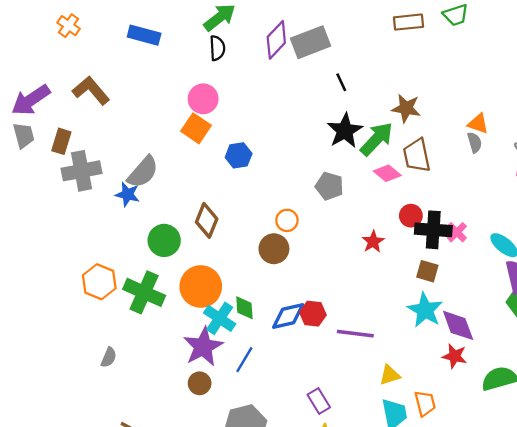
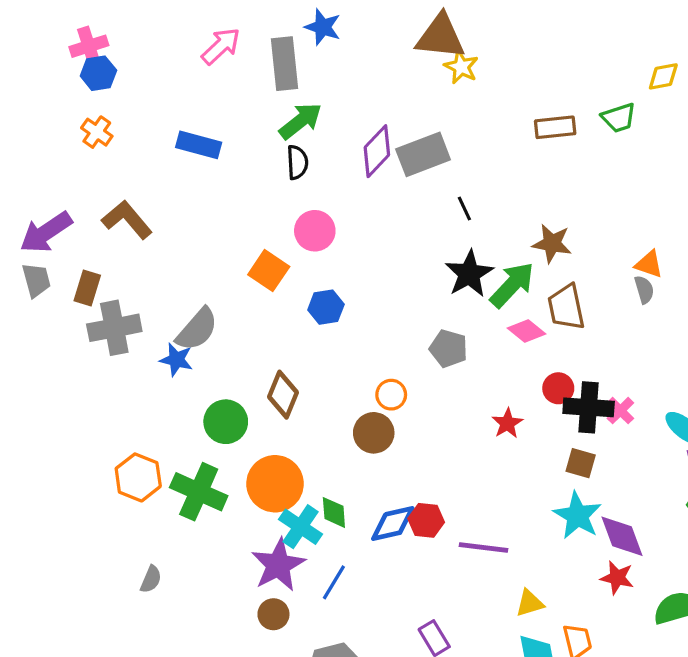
pink circle: (203, 99) -> (315, 231), moved

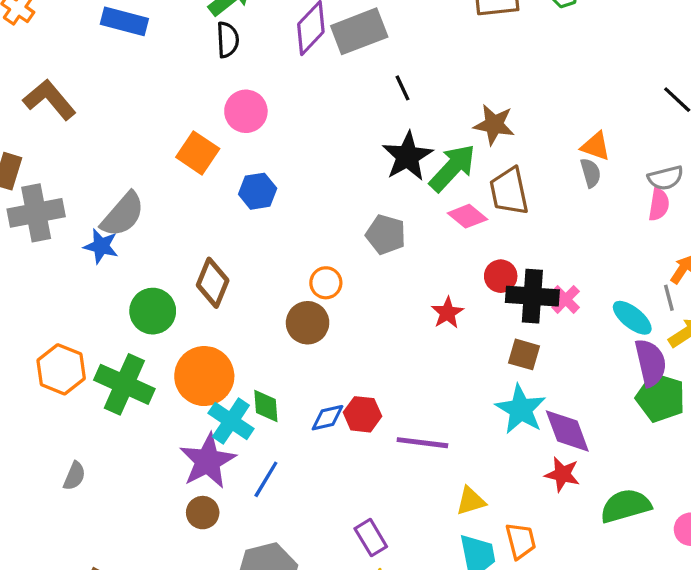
blue diamond: (393, 524) -> (328, 418), size x0.7

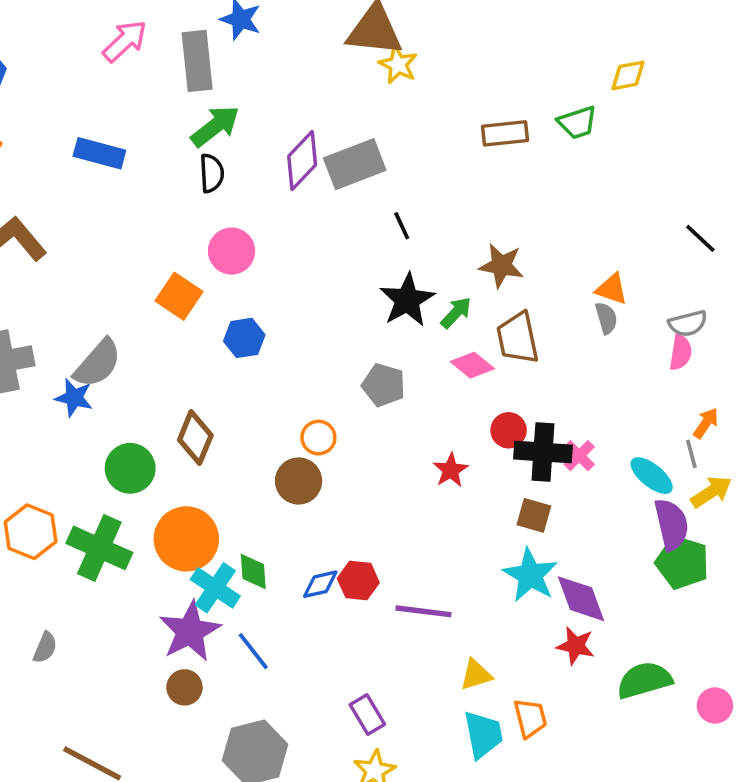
green arrow: (452, 168) -> (456, 313), size x0.6
blue line: (266, 479) -> (253, 651), turned -69

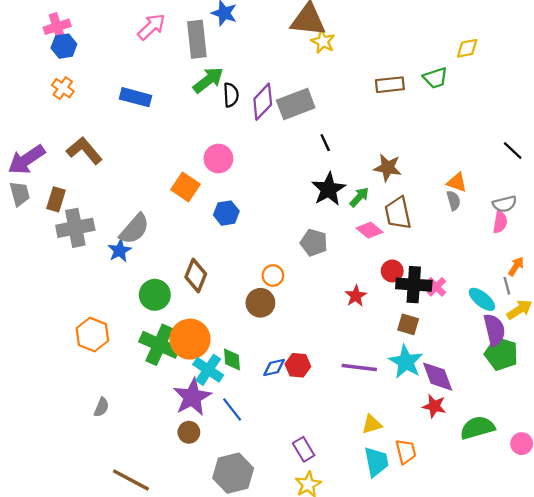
black semicircle: (212, 173) -> (231, 95), moved
blue star: (74, 398) -> (120, 251), turned 30
green cross: (99, 548) -> (159, 345), moved
purple line: (423, 611) -> (359, 367), moved

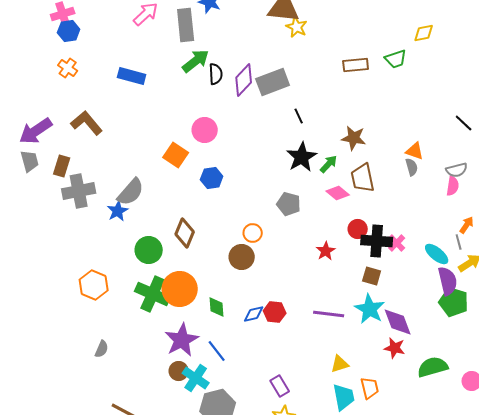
cyan cross: (208, 370) -> (196, 378), moved

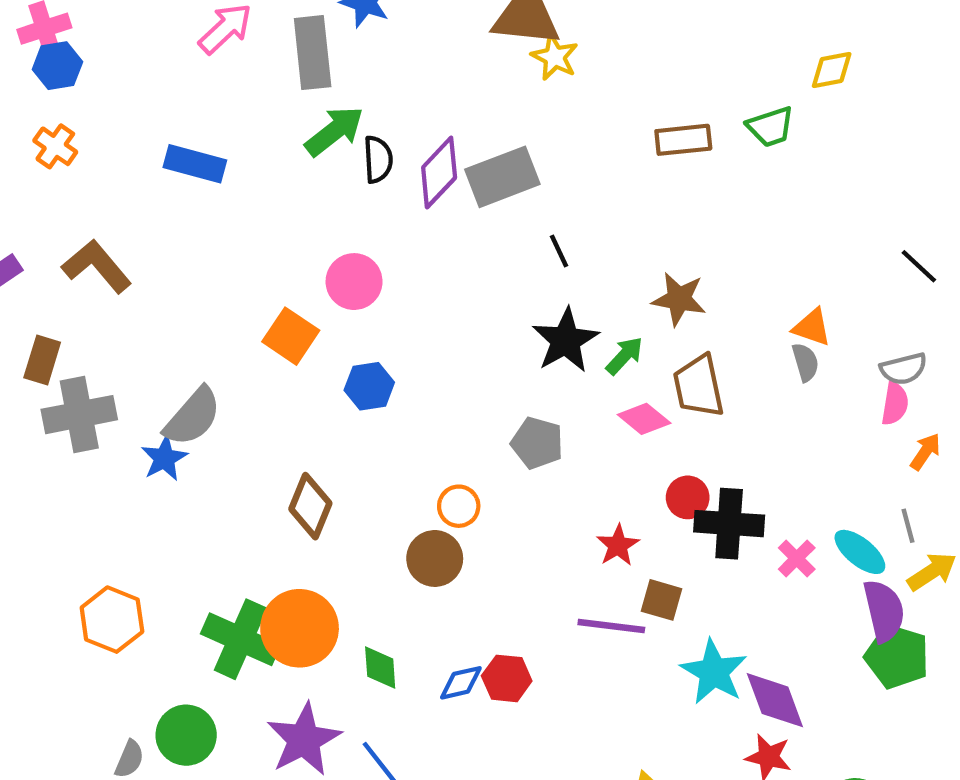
orange arrow: (467, 225) -> (925, 452), moved
pink cross: (397, 243) -> (797, 558), moved
green circle: (149, 250) -> (186, 735), moved
brown square: (372, 276) -> (661, 600), moved
purple line: (329, 314) -> (611, 626), moved

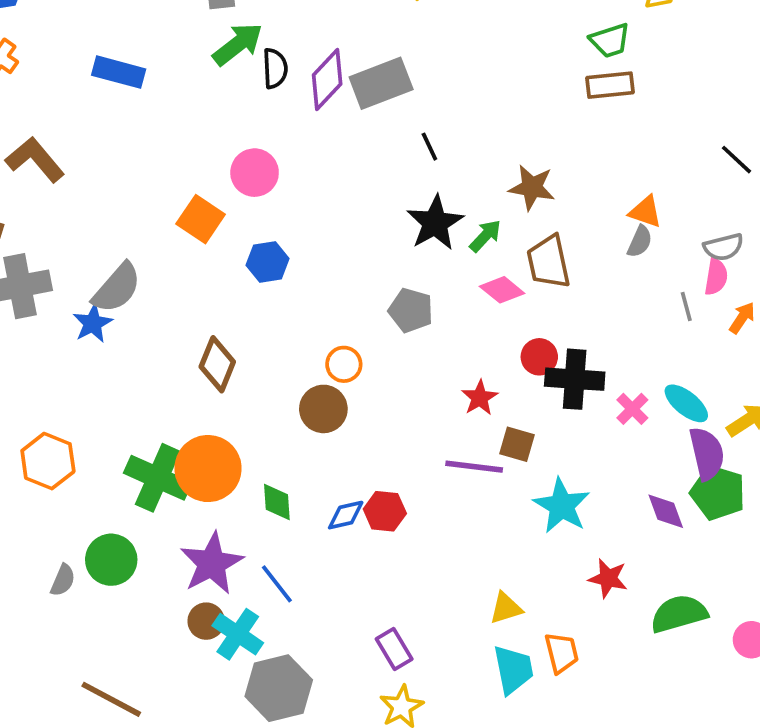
brown rectangle: (683, 140) -> (610, 85), moved
gray semicircle: (805, 362) -> (640, 241), turned 40
gray line: (908, 526) -> (686, 307), moved
purple diamond: (775, 700) -> (666, 511), moved, size x0.7

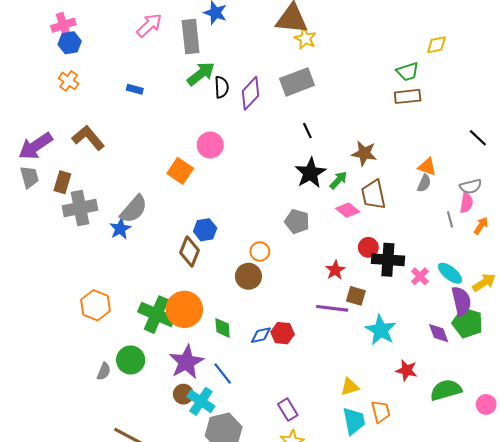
blue rectangle: (119, 72) -> (135, 89), size x0.6
gray rectangle: (381, 83) -> (297, 82), moved
blue hexagon: (268, 262) -> (205, 230), moved

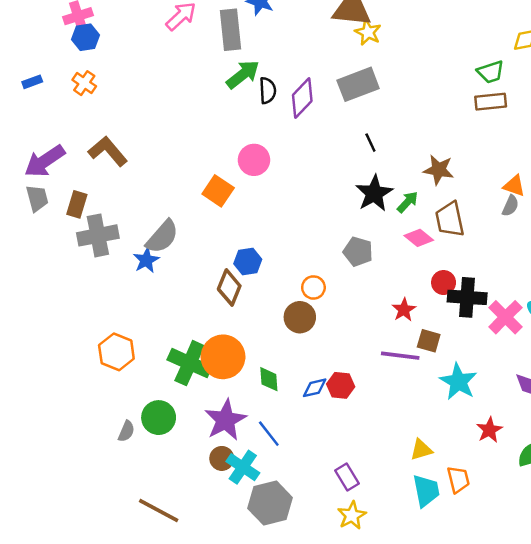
blue rectangle: (135, 89) -> (32, 82), moved, turned -35
pink cross: (420, 276) -> (505, 317), size x1.6
red star: (407, 370) -> (489, 430), turned 30

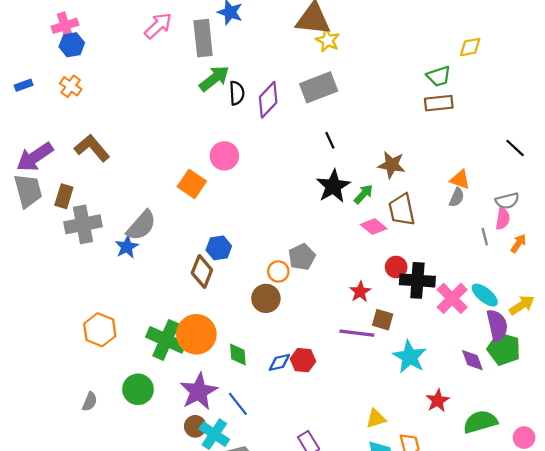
gray trapezoid: (37, 198) -> (28, 191), size x1.4
gray pentagon: (358, 252) -> (302, 257), moved, turned 30
gray semicircle: (126, 431) -> (90, 402), moved

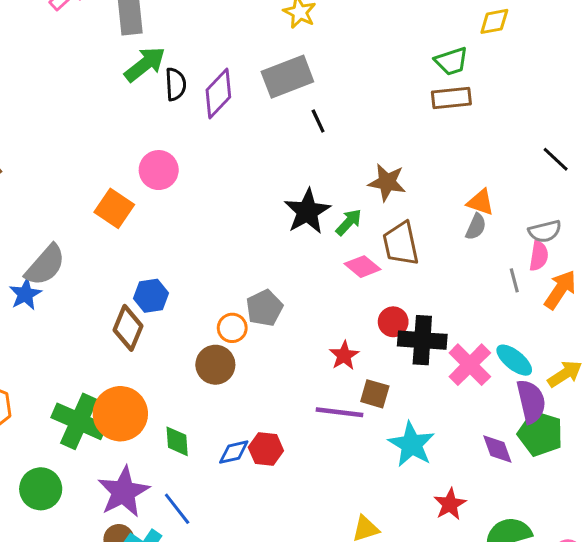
black line: (330, 140) -> (318, 121), moved
orange arrow: (518, 243) -> (560, 290), size x1.5

